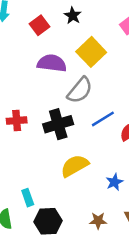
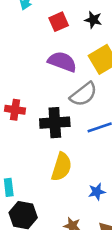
black star: (73, 16) -> (93, 20), turned -30
yellow semicircle: (75, 166) -> (62, 167), turned 124

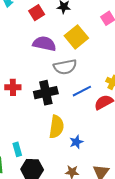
gray semicircle: (84, 94) -> (65, 67), turned 35
blue star: (97, 192) -> (76, 142), moved

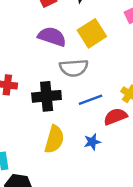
blue star: (76, 142) -> (92, 142), moved

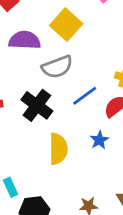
black cross: (47, 96) -> (37, 105), turned -32

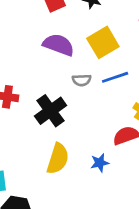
gray semicircle: (57, 67) -> (82, 80), size x0.6
blue line: (85, 96) -> (115, 77), moved

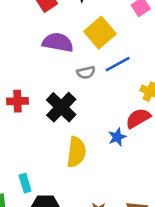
blue star: (100, 163) -> (117, 137), moved

